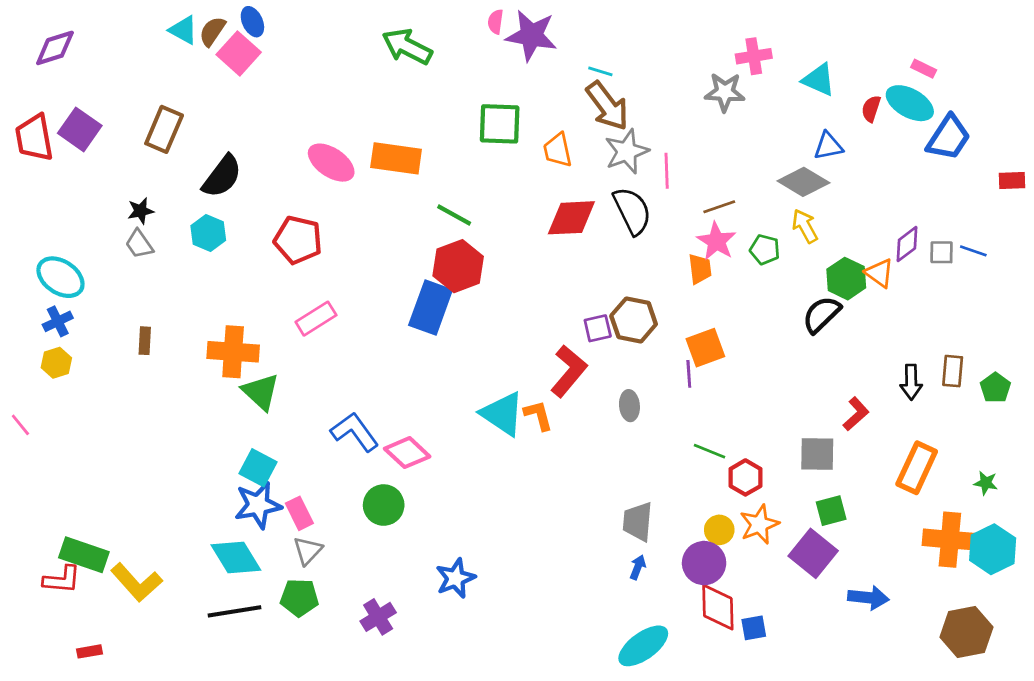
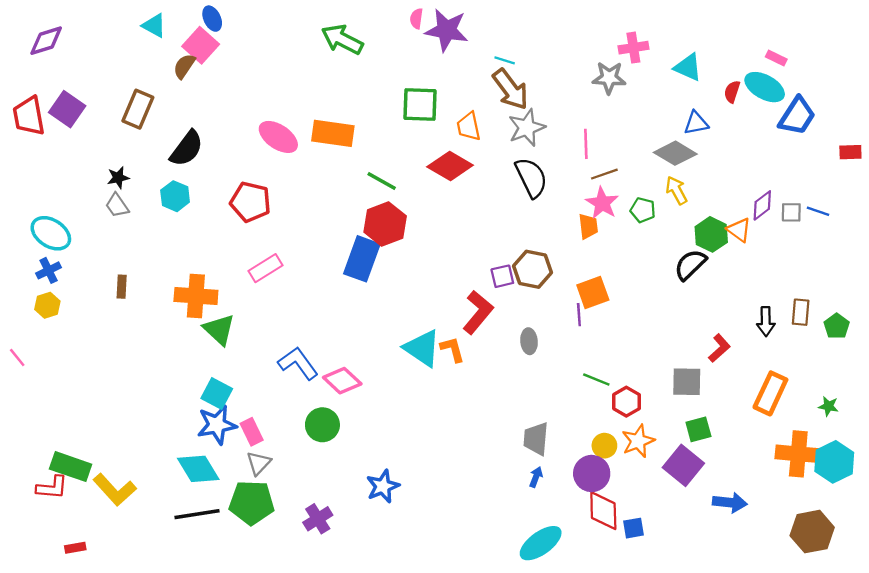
brown semicircle: (212, 31) -> (184, 66), moved
pink line: (667, 171) -> (586, 144), moved
red diamond: (571, 218) -> (450, 166), moved, turned 33
green pentagon: (299, 598) -> (252, 503), size x1.4

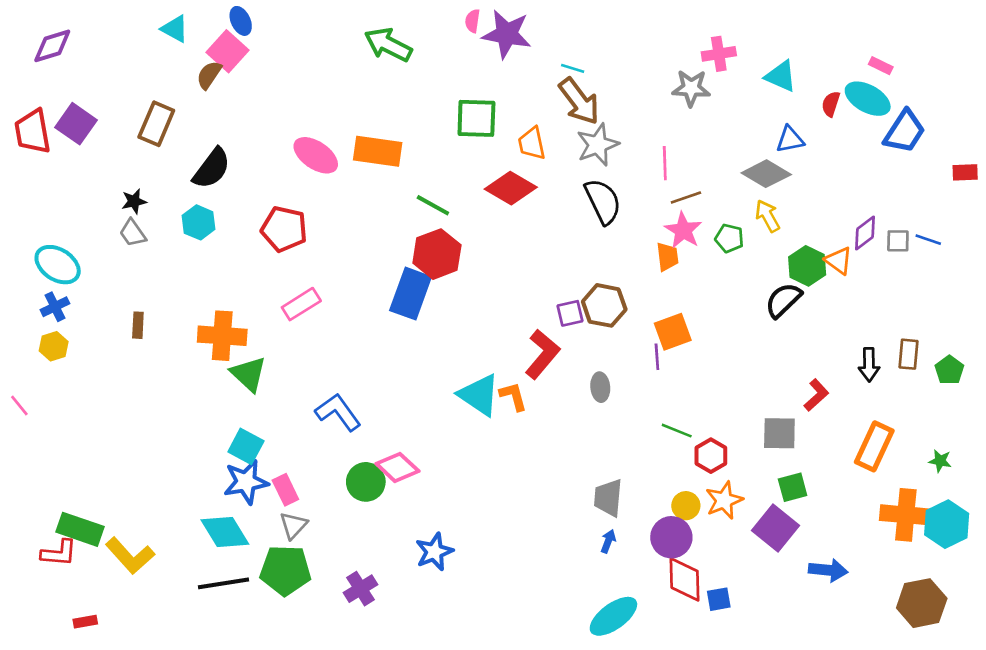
pink diamond: (342, 381) -> (397, 467), moved

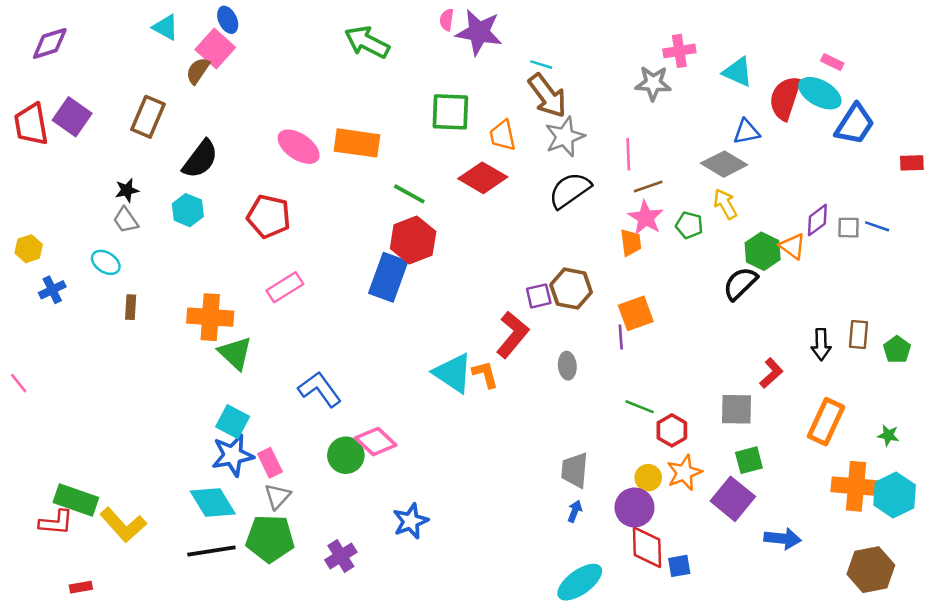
red semicircle: (831, 104) -> (785, 98), size x1.8
black semicircle: (603, 201) -> (570, 190), turned -99
cyan ellipse: (58, 265) -> (106, 262), moved, size x0.7
yellow hexagon: (54, 346) -> (29, 249), moved

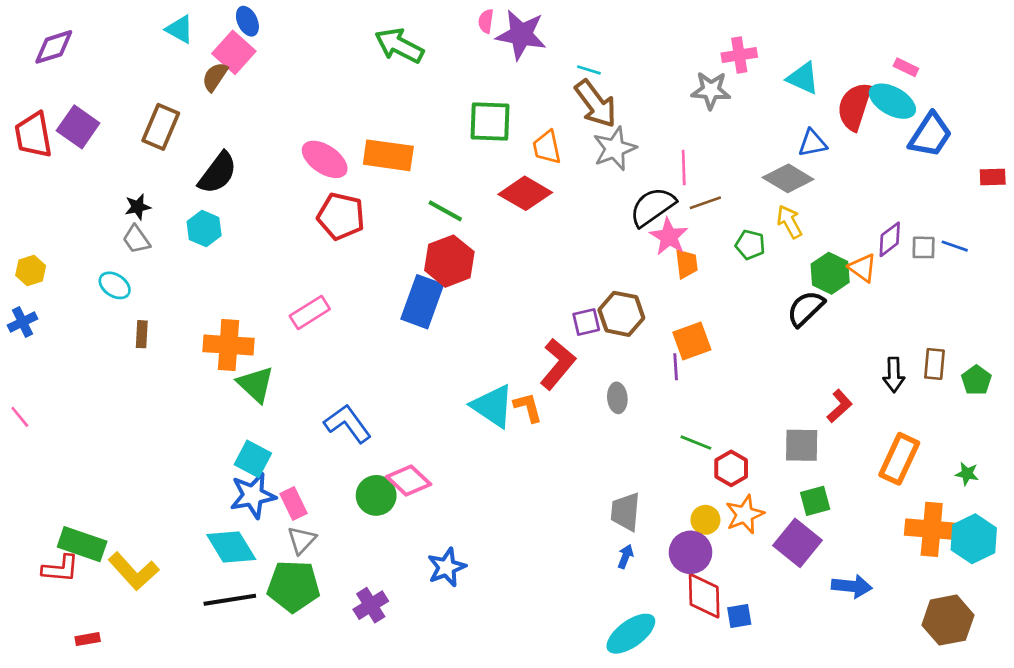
black semicircle: (570, 190) -> (653, 207), moved
red pentagon: (269, 216) -> (341, 216), moved
pink star: (646, 218) -> (669, 237), moved
blue cross: (52, 290) -> (22, 322), moved

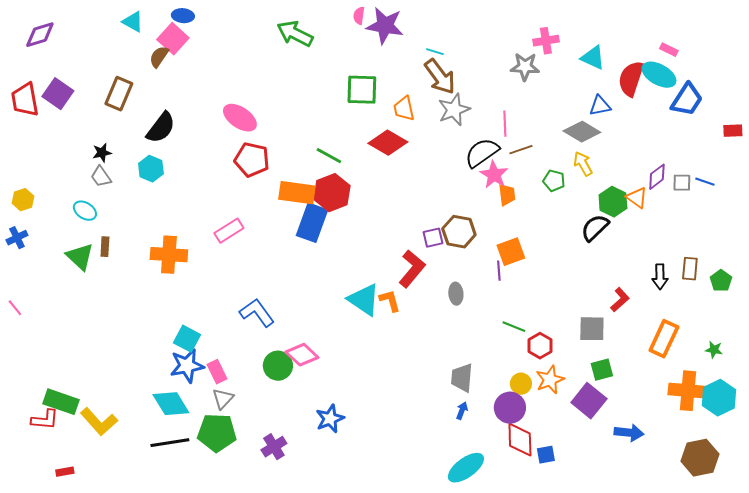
blue ellipse: (247, 21) -> (183, 16), turned -60
orange rectangle: (388, 155) -> (297, 193), moved
green triangle: (256, 384) -> (80, 257), moved

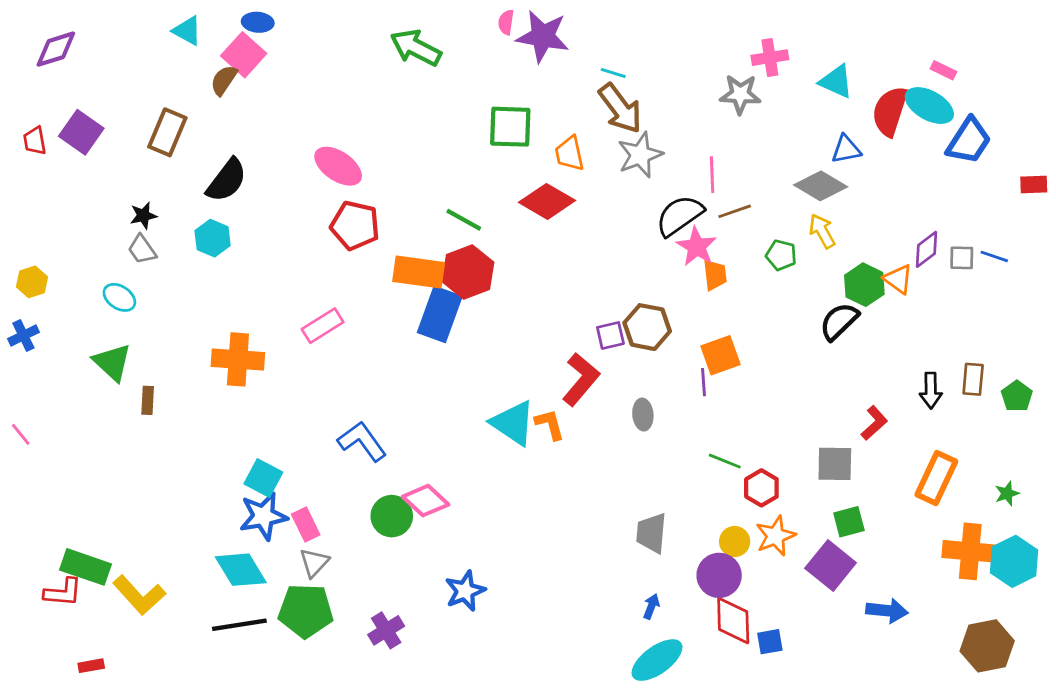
red trapezoid: (25, 100) -> (35, 141), size x0.6
brown rectangle: (105, 247) -> (148, 400), moved
green star: (714, 350) -> (1007, 494), turned -30
blue arrow: (462, 411) -> (651, 606), moved

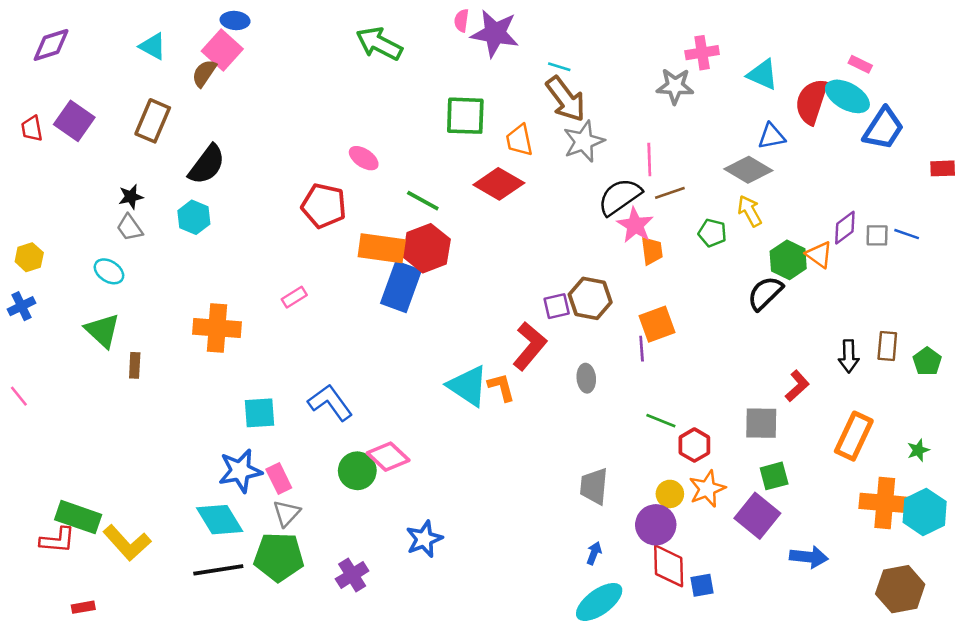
cyan triangle: (187, 31) -> (153, 46), moved
pink ellipse: (338, 166) -> (364, 158), moved, size x0.7
pink rectangle: (323, 326) -> (294, 297), size x0.7
cyan square: (263, 478) -> (259, 413), moved, turned -32

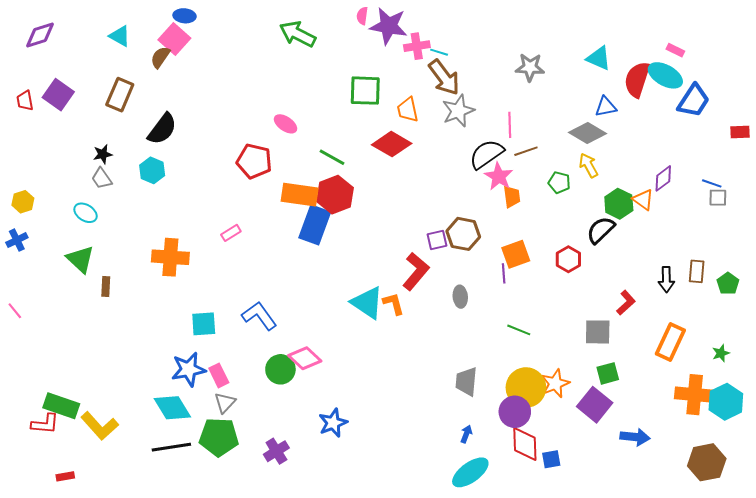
pink cross: (702, 53) -> (417, 46), moved
gray square: (877, 235) -> (718, 198), moved
red hexagon: (694, 445) -> (568, 259), moved
yellow circle: (670, 494) -> (526, 388), size x1.8

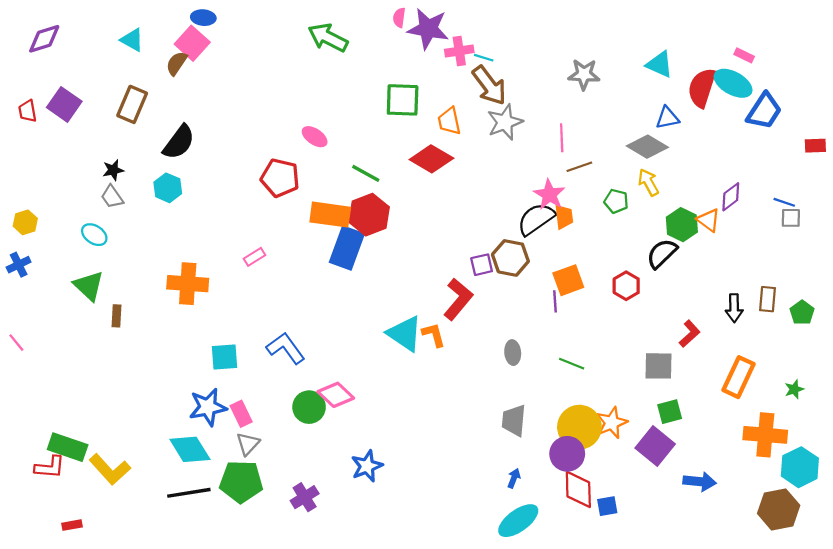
black semicircle: (487, 154) -> (536, 219), moved
gray ellipse: (460, 297) -> (513, 353), moved
cyan hexagon: (726, 402) -> (800, 467), moved

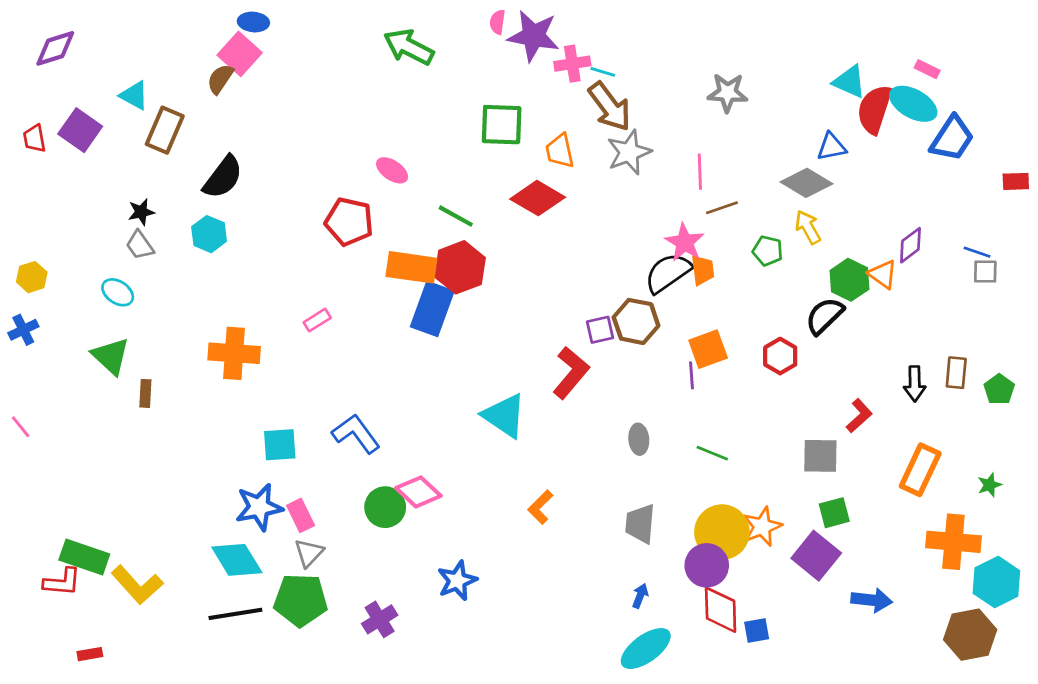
cyan triangle: (132, 40) -> (134, 95), moved
cyan triangle: (660, 64) -> (849, 82), moved
orange L-shape: (434, 335) -> (540, 507), moved, turned -120

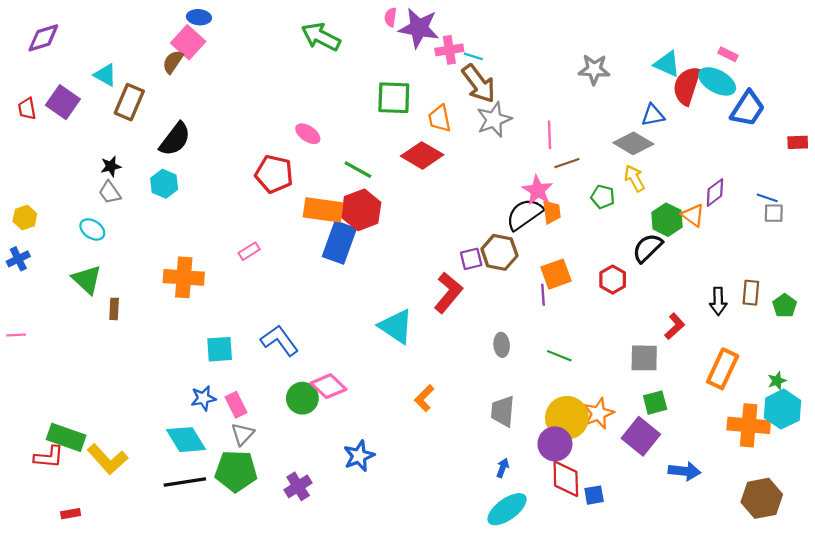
gray star: (728, 93) -> (594, 69), moved
pink line: (21, 427) -> (16, 335), turned -54
blue star: (259, 507) -> (203, 398), size x0.7
cyan hexagon: (996, 582) -> (782, 409), moved

